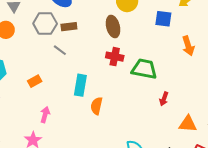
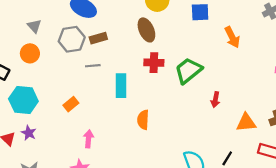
gray line: (60, 50) -> (93, 66), turned -32
green trapezoid: (144, 69) -> (188, 71), turned -40
cyan rectangle: (80, 85) -> (121, 86), moved

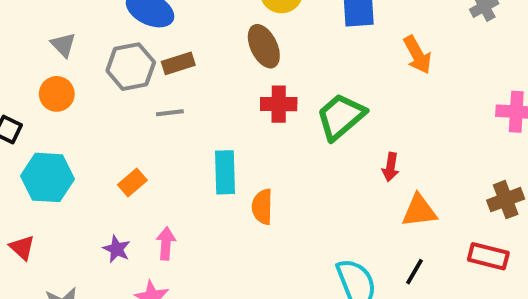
cyan rectangle: (121, 86) -> (225, 172), moved
orange triangle: (246, 123) -> (419, 211), moved
purple star: (29, 133) -> (117, 249), moved

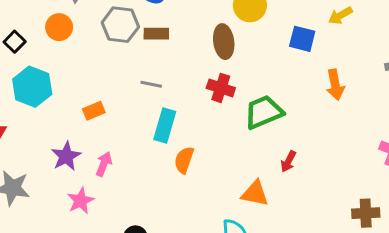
gray line: (170, 113) -> (151, 84), moved
orange triangle: (419, 211) -> (255, 193), moved
purple star: (117, 249) -> (66, 156), size x1.4

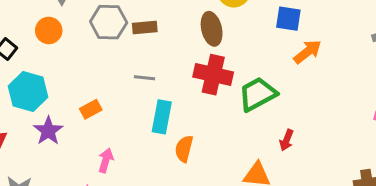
orange arrow: (335, 85) -> (307, 52), moved, turned -112
red cross: (221, 88) -> (213, 75), size x1.4
purple star: (66, 156) -> (48, 131), moved

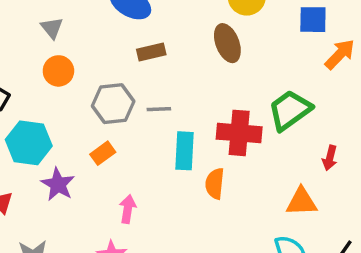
gray hexagon: (109, 22) -> (113, 104), moved
orange circle: (49, 30) -> (58, 71), moved
red cross: (213, 75) -> (239, 133), moved

